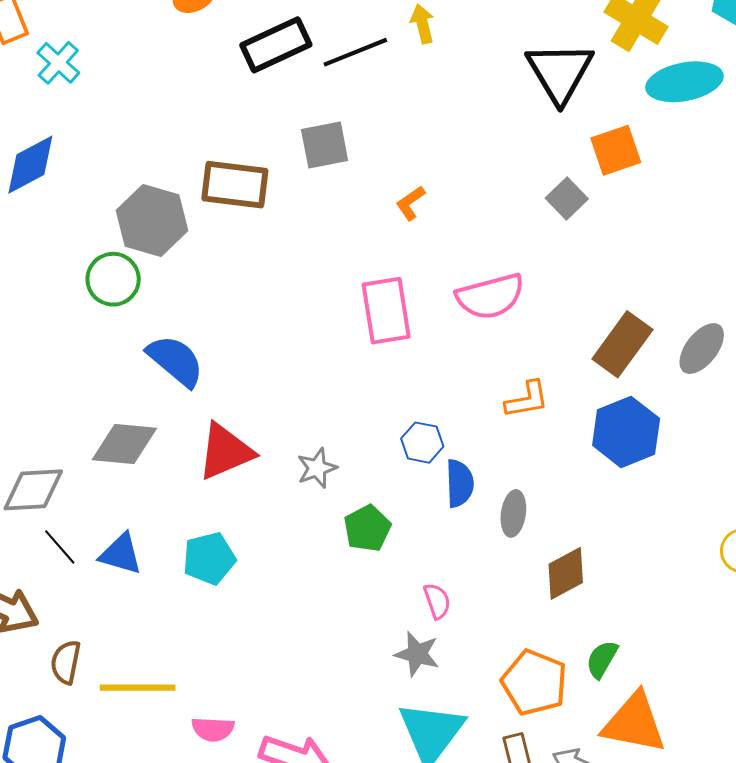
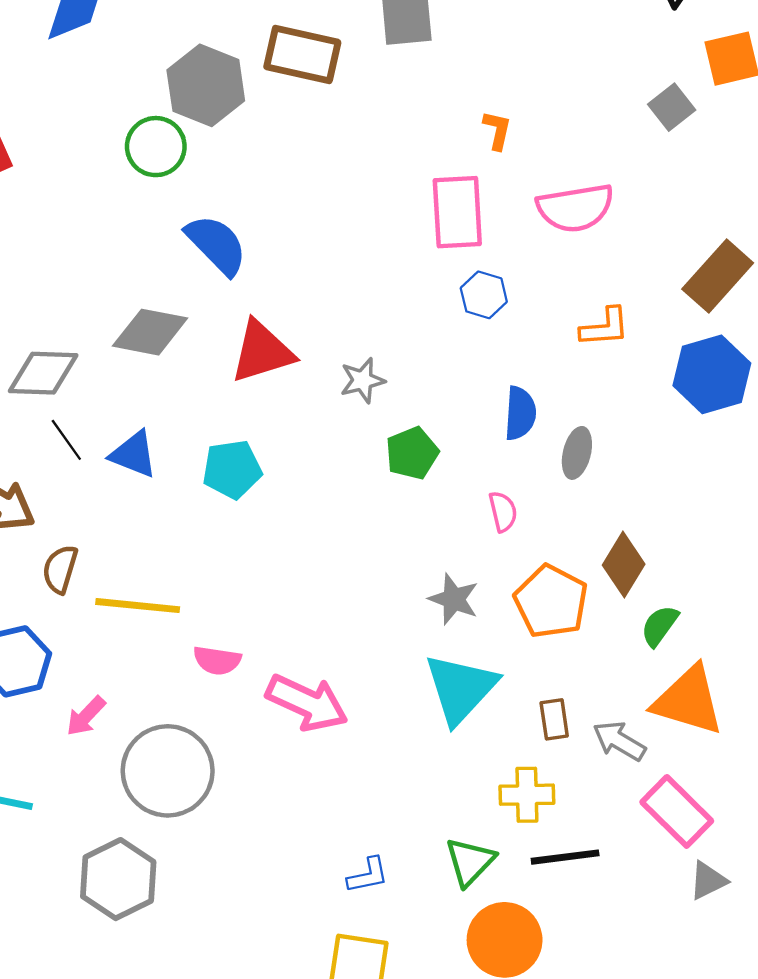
orange L-shape: (410, 203) -> (497, 130), moved, turned 132
blue hexagon: (422, 443) -> (484, 295), moved
brown diamond: (566, 573) -> (624, 565), moved, turned -36
pink semicircle: (437, 601) -> (503, 512), moved
orange pentagon: (534, 683) -> (551, 601), moved

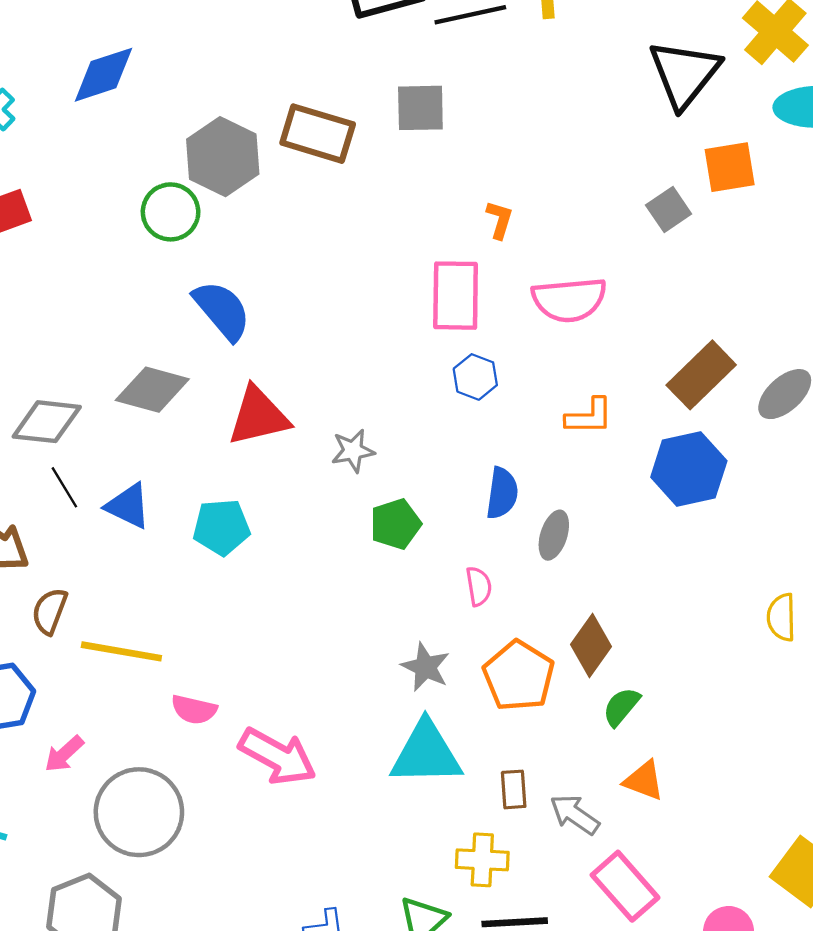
cyan triangle: (461, 689) -> (426, 753), turned 42
orange triangle: (688, 701) -> (644, 780), size x0.6

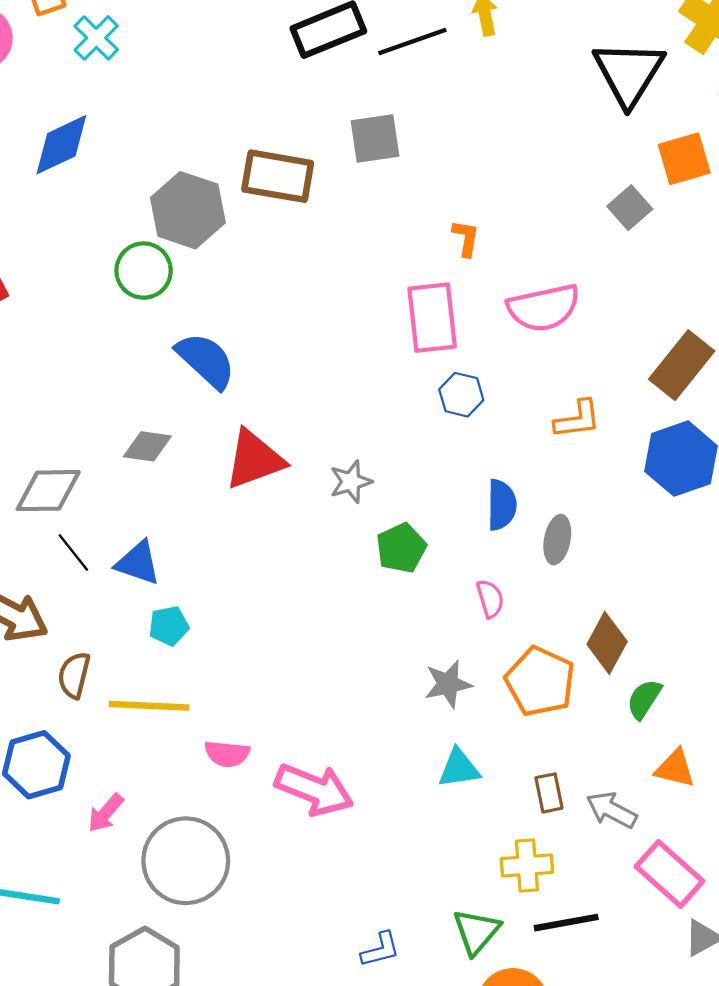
gray diamond: (152, 390) -> (147, 446), size x0.7
cyan pentagon: (222, 527) -> (169, 626), moved, size x0.7
gray star: (425, 667) -> (448, 684), turned -30
cyan triangle: (426, 753) -> (459, 768), size x0.6

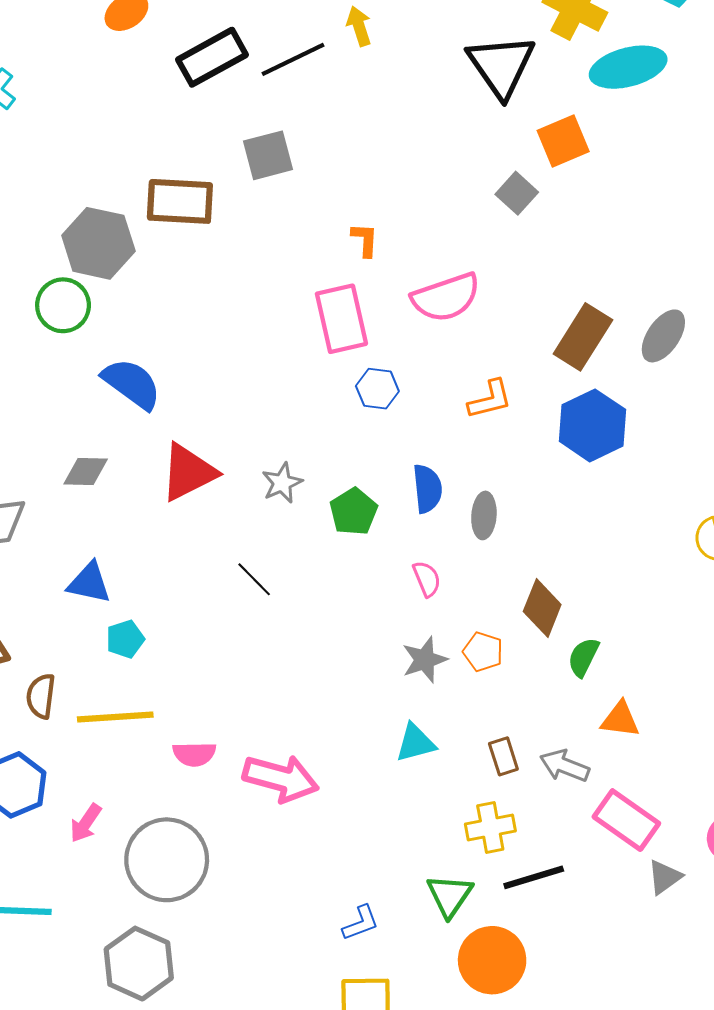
green pentagon: (401, 548) -> (354, 512), moved
black line: (73, 552) -> (254, 579), moved
orange pentagon: (540, 681) -> (483, 652), size x0.6
gray star: (448, 684) -> (425, 660), moved

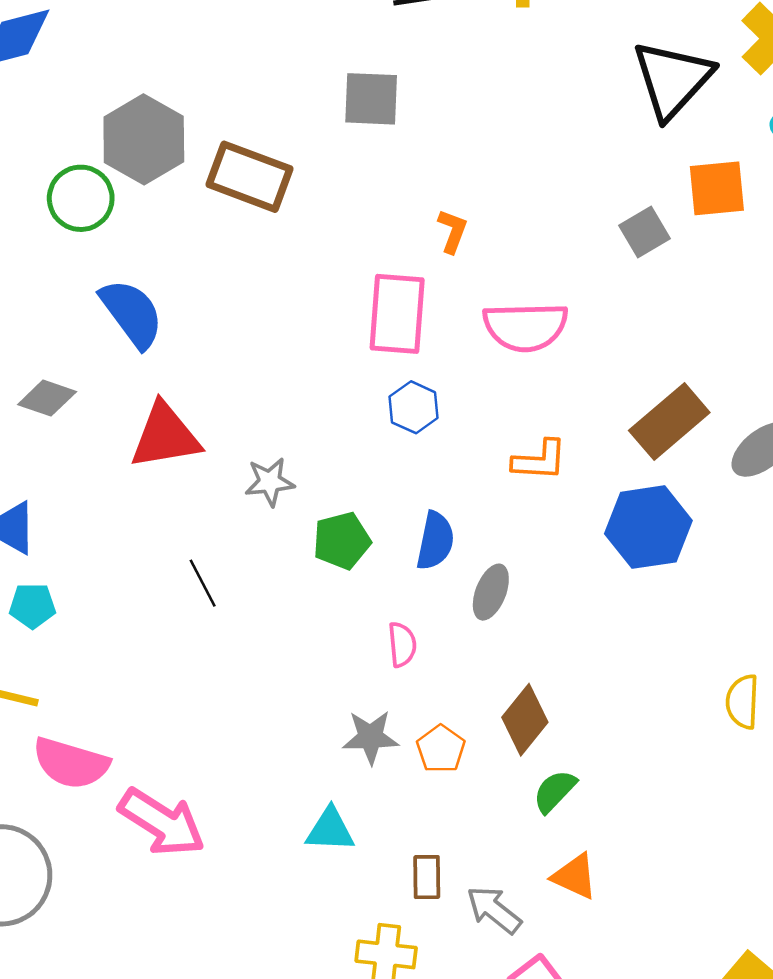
brown rectangle: (180, 201) -> (250, 177), moved
pink semicircle: (194, 754) -> (71, 763), size x1.5

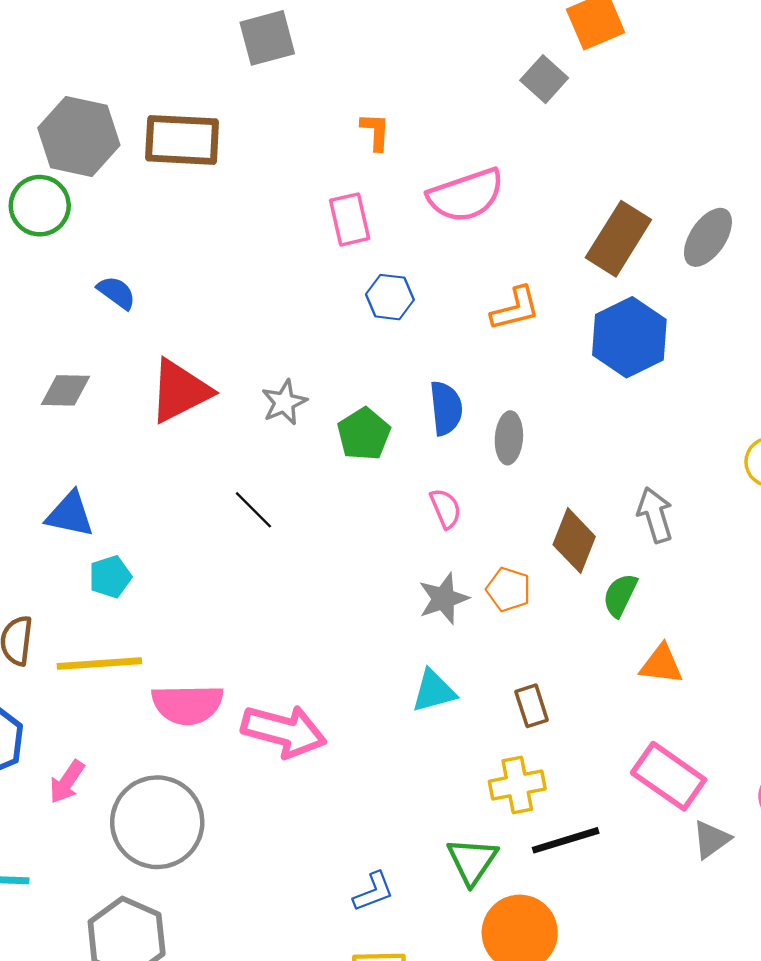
blue semicircle: (132, 313) -> (116, 293), size x0.6
pink rectangle: (397, 314) -> (350, 219), size x0.7
gray arrow: (494, 910) -> (655, 515), moved, turned 52

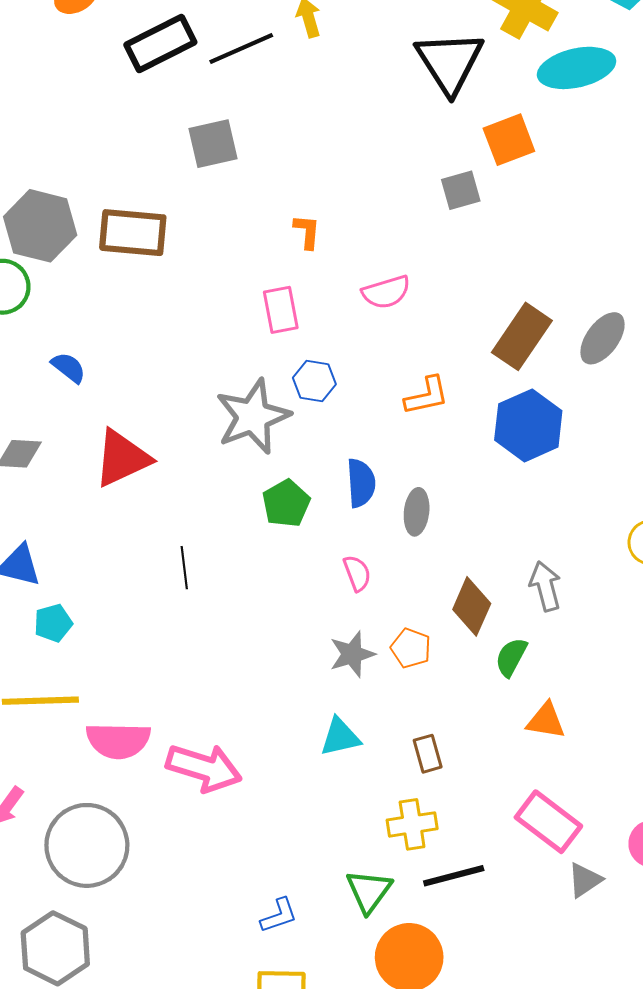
gray square: (544, 79) -> (461, 190), turned 30
pink semicircle: (466, 195) -> (386, 292), size x0.7
gray star: (284, 402) -> (253, 417), moved, size x1.8
black line: (253, 510) -> (184, 568), turned 36

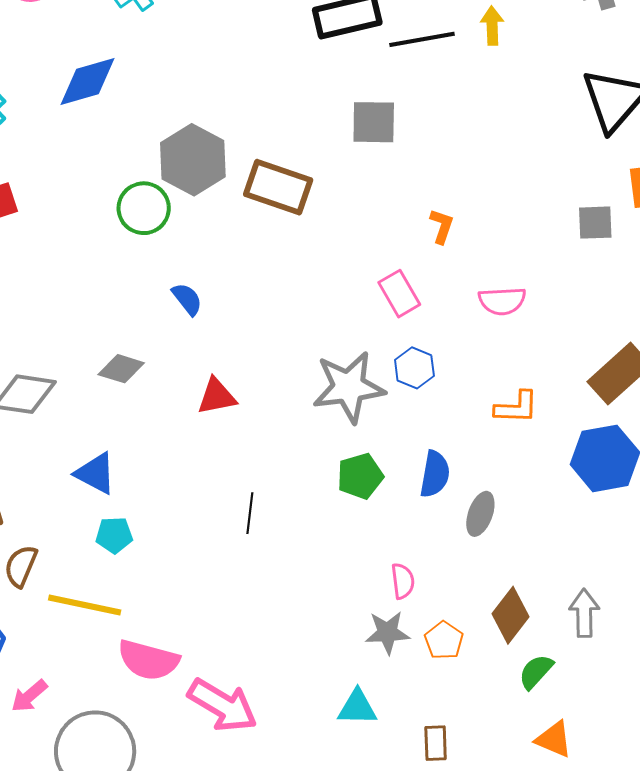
pink rectangle: (281, 310) -> (399, 294), turned -33
red triangle: (122, 458) -> (217, 396), size x0.7
pink semicircle: (357, 573) -> (403, 581), moved

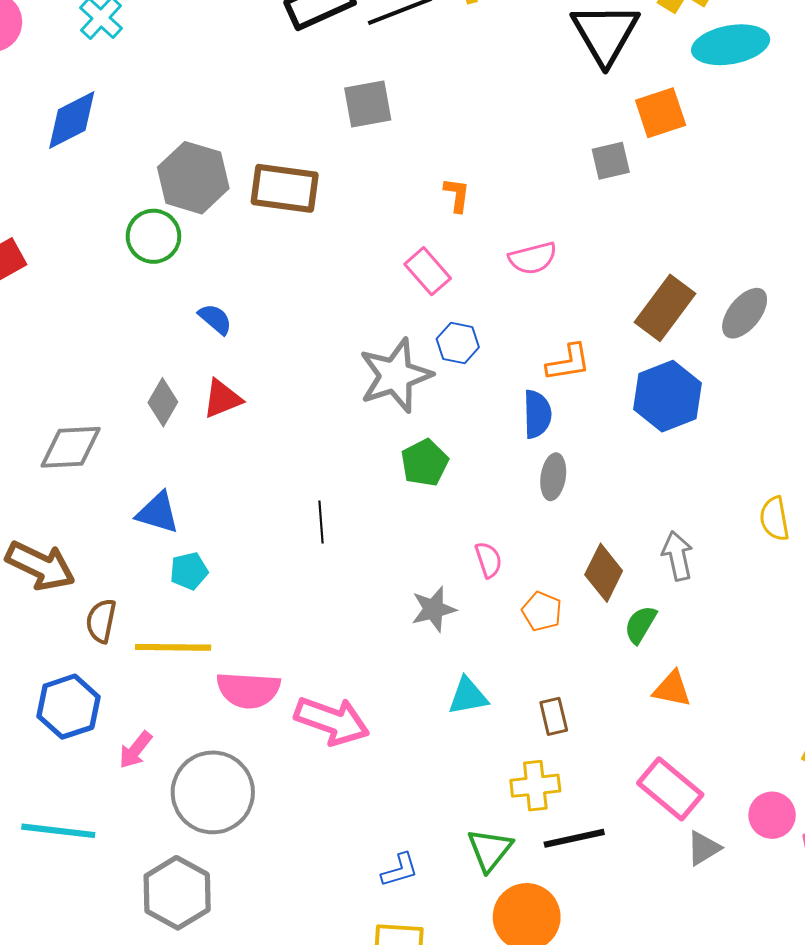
gray diamond: (121, 369) -> (163, 402), turned -66
red triangle: (217, 396) -> (222, 399), moved
blue semicircle: (435, 474) -> (537, 414), moved
gray star: (387, 633) -> (434, 609), moved

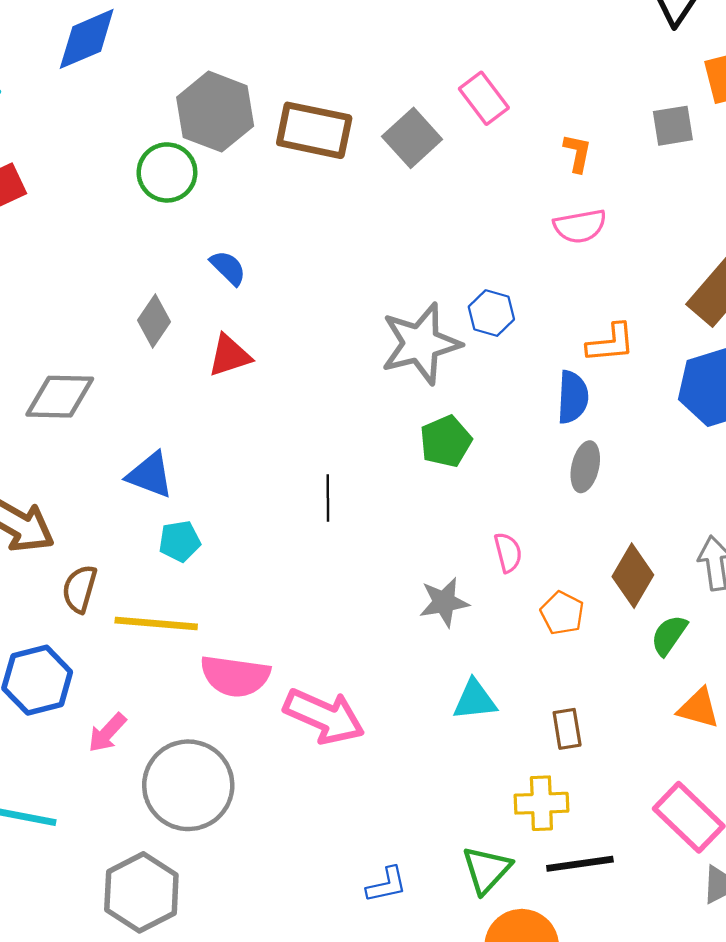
gray square: (368, 104) -> (412, 138), moved, turned -36
orange L-shape: (457, 195) -> (577, 153), moved
pink rectangle: (428, 271) -> (484, 98), moved
gray diamond: (163, 402) -> (154, 321), moved

